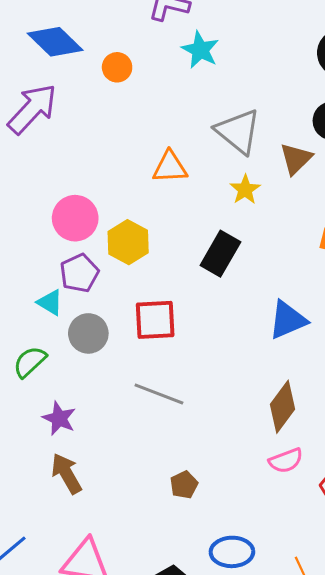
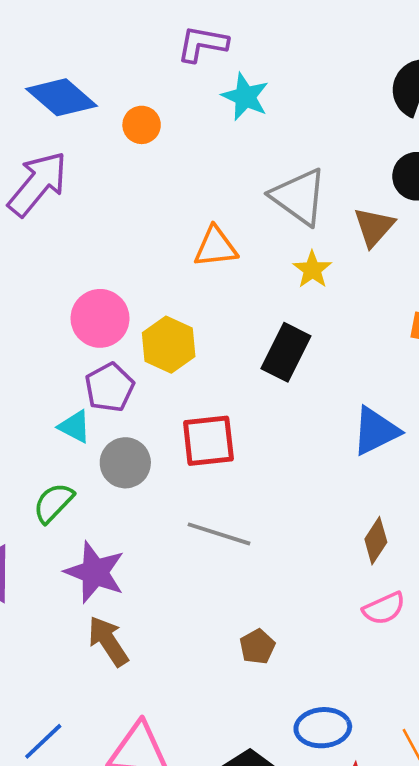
brown diamond: (283, 407) -> (376, 541), size x0.7
purple star: (59, 418) -> (95, 572), size x1.4

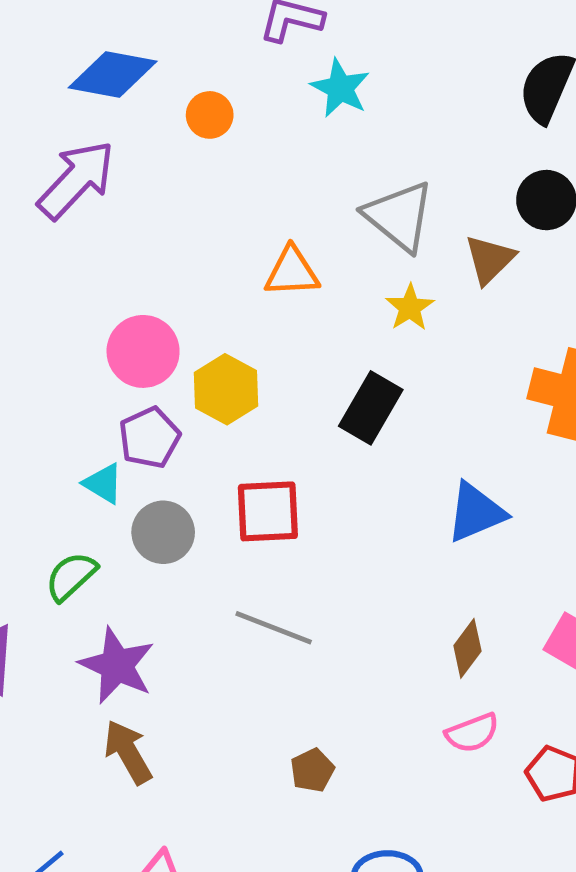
blue diamond: (61, 97) -> (113, 74), turned -34

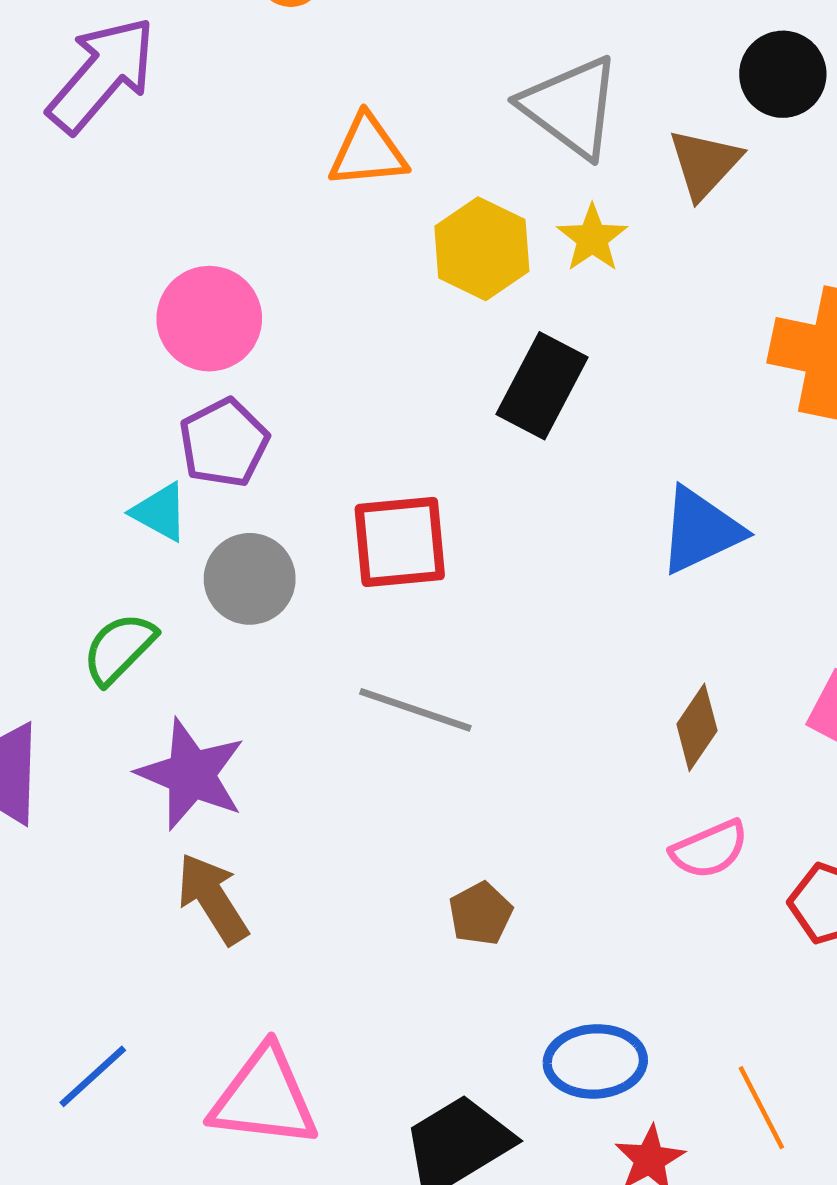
orange triangle: (292, 272) -> (368, 151), moved
yellow hexagon: (226, 389) -> (482, 249), moved

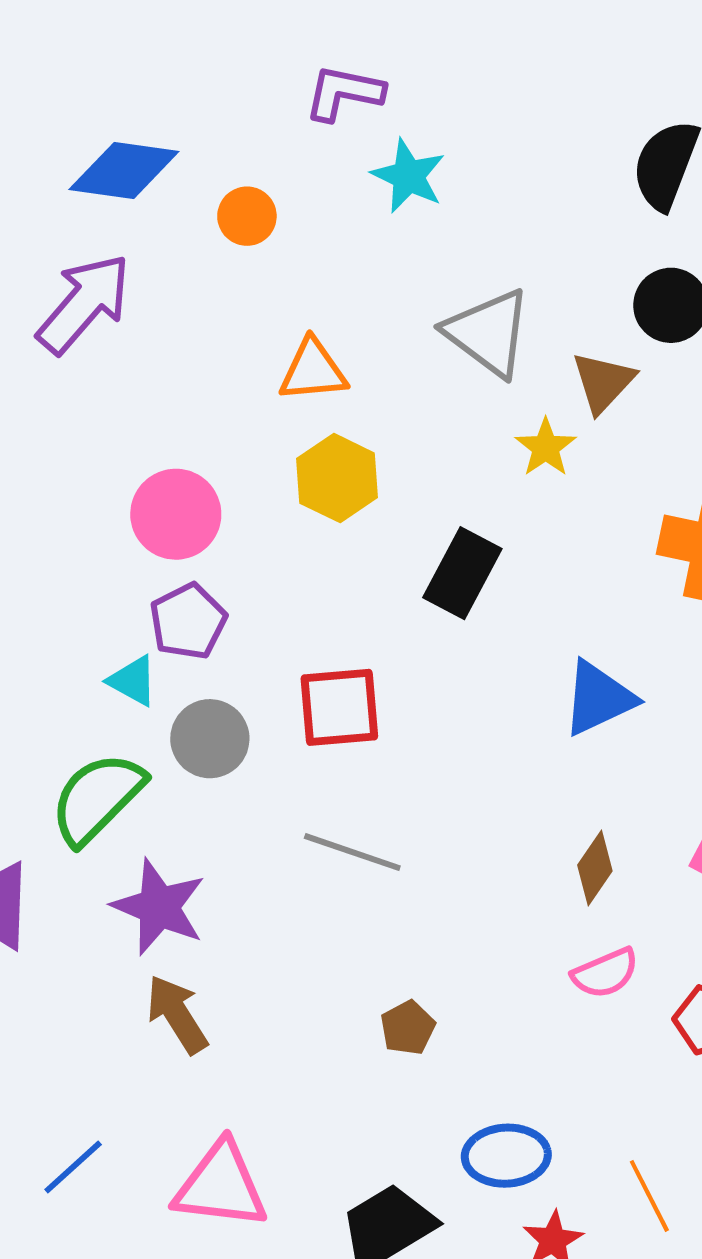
yellow star: (592, 238) -> (546, 447), moved
yellow hexagon: (482, 249) -> (337, 478), moved
green semicircle: (119, 648) -> (97, 798), size x1.5

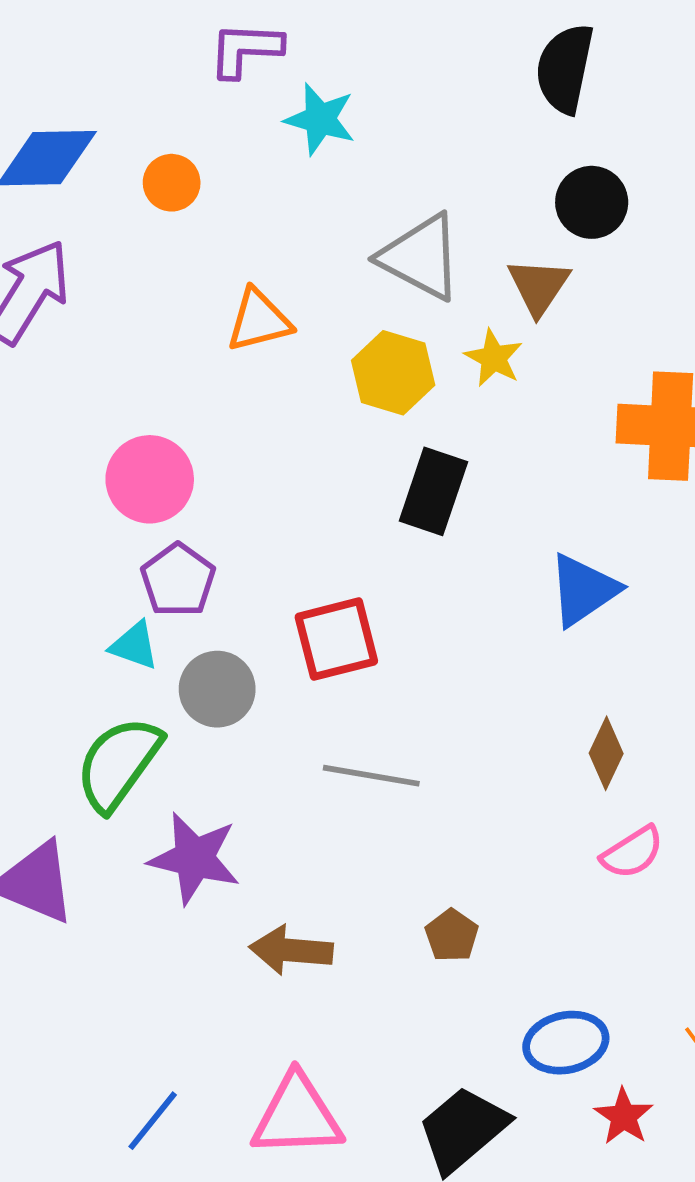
yellow hexagon: (337, 478) -> (393, 373), moved
brown arrow: (177, 1014) -> (291, 950), moved, turned -44

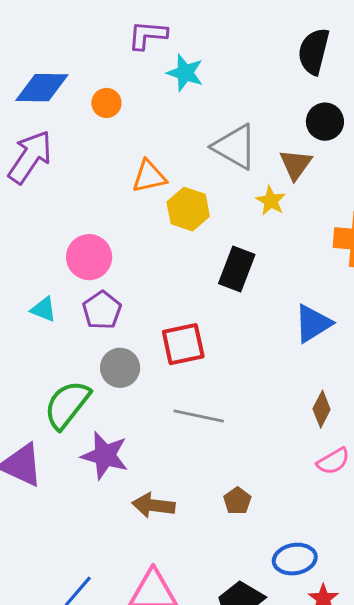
yellow hexagon: (393, 373) -> (188, 209), moved
cyan triangle: (134, 646) -> (44, 309), moved

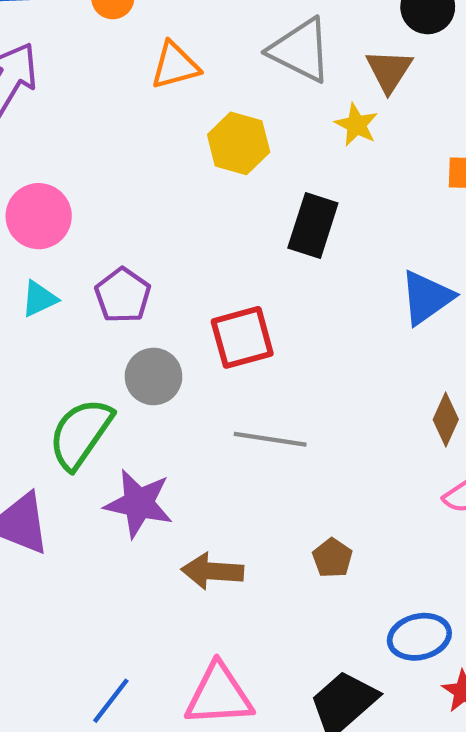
orange triangle: (149, 176) -> (175, 66), moved
pink circle: (89, 257) -> (39, 216), moved
cyan triangle: (44, 309) -> (39, 299), turned -44

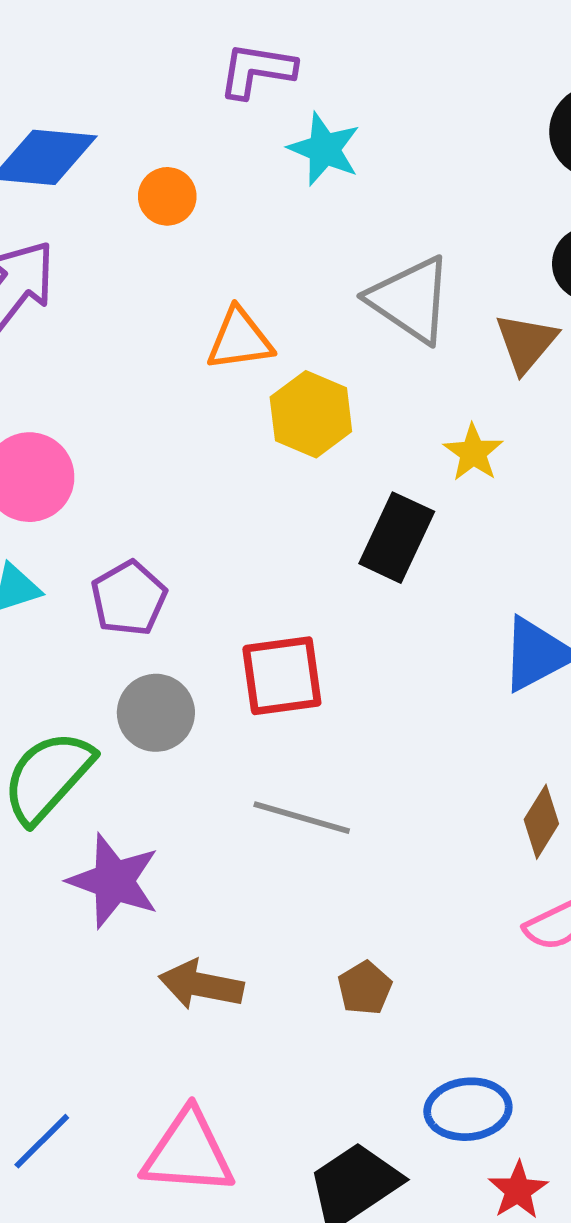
orange triangle: (175, 66) -> (240, 339), moved
yellow star: (356, 125) -> (473, 453), moved

